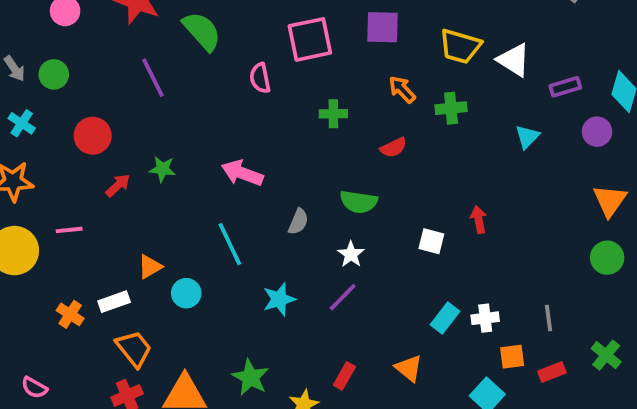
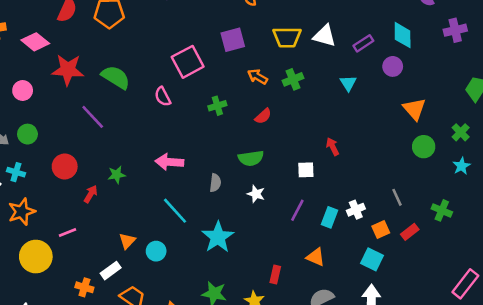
purple line: (343, 297) -> (297, 210), moved
cyan star: (279, 299) -> (218, 237), size x1.4

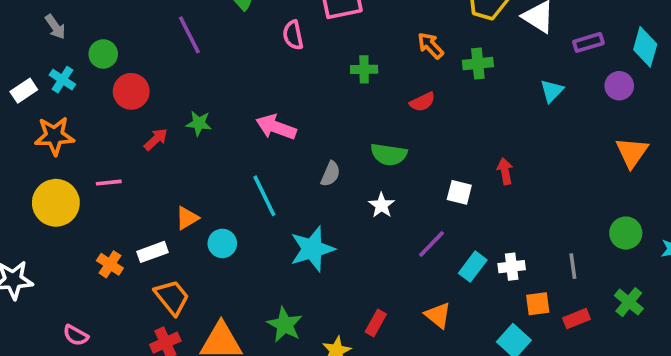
green circle: (27, 134) -> (103, 54), moved
green circle: (424, 147) -> (626, 233), moved

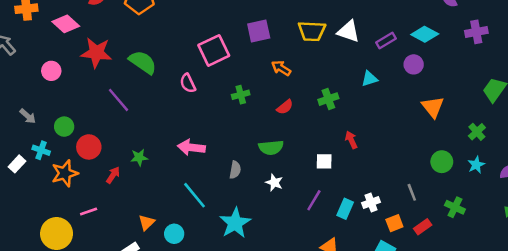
cyan diamond: (645, 47) -> (425, 34), turned -64
green cross: (478, 64) -> (328, 99), moved
cyan triangle: (552, 91) -> (369, 79), turned 42
orange star: (54, 136) -> (65, 173), moved

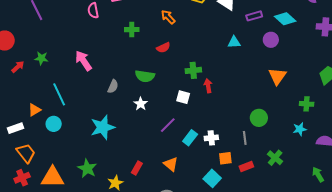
green cross: (328, 99) -> (193, 70), moved
green cross: (477, 132) -> (307, 104), turned 32
pink arrow: (191, 147) -> (83, 61), turned 35
green circle: (442, 162) -> (259, 118), moved
cyan line: (195, 195) -> (59, 94), moved

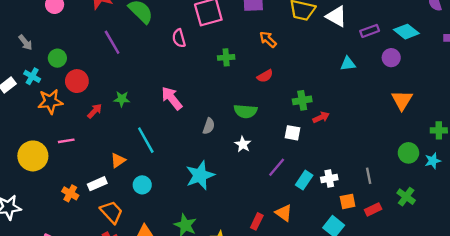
red arrow: (208, 86) -> (321, 117), turned 80
green circle: (259, 118) -> (408, 153), moved
cyan circle: (54, 124) -> (142, 185), moved
red rectangle: (137, 168) -> (257, 221), moved

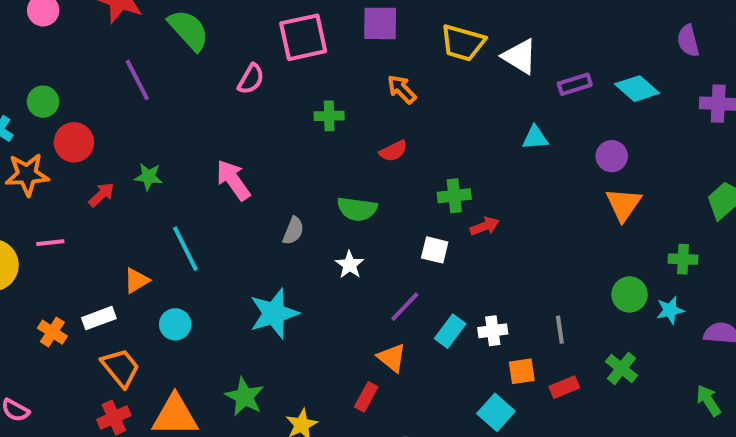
pink semicircle: (179, 38) -> (251, 79), turned -138
purple circle: (391, 58) -> (612, 156), moved
orange triangle: (284, 213) -> (392, 358), moved

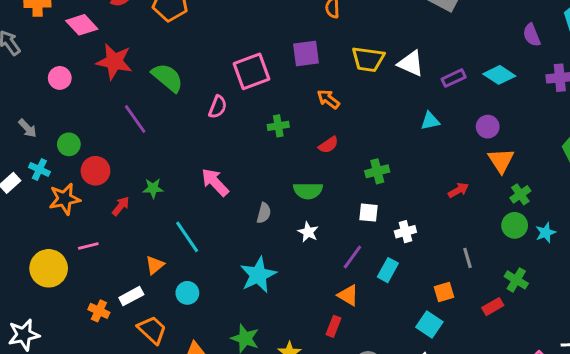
red arrow: (485, 226) -> (458, 190), moved
green cross: (683, 259) -> (520, 194), moved, turned -30
white cross: (493, 331) -> (405, 232), moved
red rectangle: (564, 387) -> (493, 307), moved

